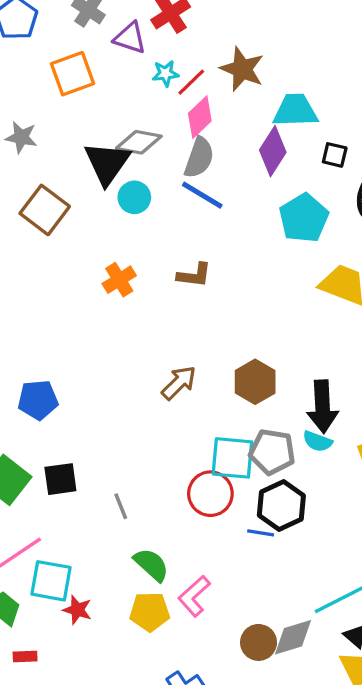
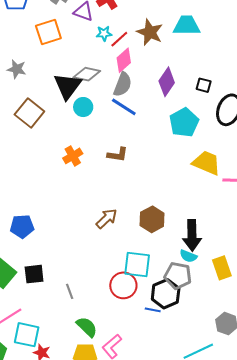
cyan trapezoid: (295, 110) -> (187, 25), moved
gray pentagon: (272, 452) -> (178, 276), moved

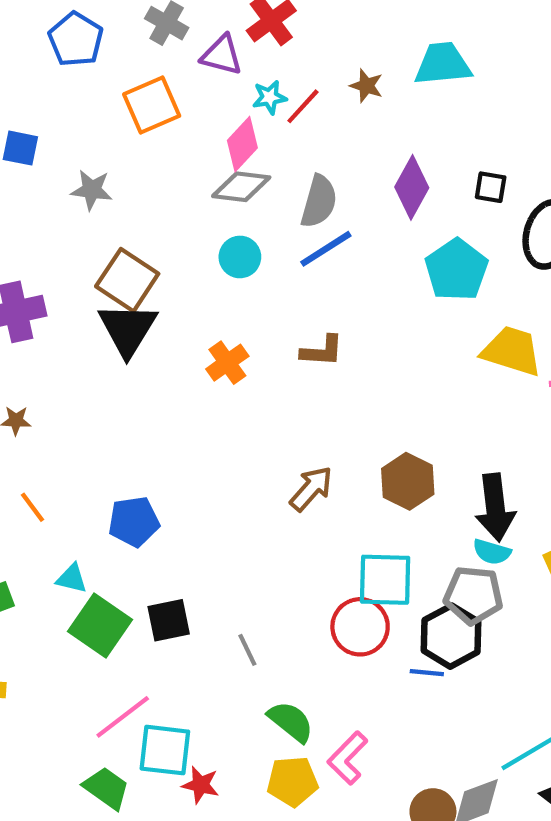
brown star: (150, 32) -> (366, 86), size x0.6
pink diamond: (124, 60) -> (242, 144), moved
black triangle: (68, 86) -> (128, 329), moved
blue line: (124, 107) -> (326, 249), turned -60

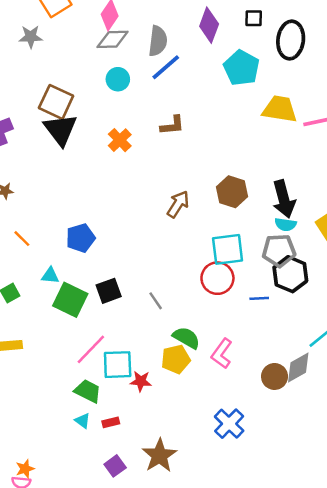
gray star: (92, 190) -> (31, 37), moved
black hexagon: (451, 636) -> (290, 274), moved
yellow pentagon: (292, 781) -> (176, 359), moved

